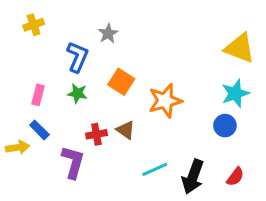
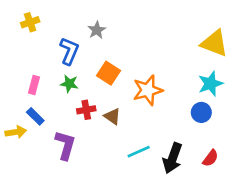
red cross: (96, 134) -> (86, 110), moved

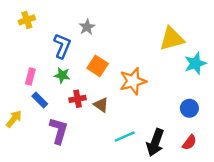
yellow triangle: (214, 43) -> (172, 39), moved, turned -36
cyan star: (210, 84) -> (195, 64), moved
blue circle: (201, 112) -> (189, 108), moved
blue rectangle: (35, 116) -> (40, 100), moved
yellow arrow: (16, 132) -> (14, 119), turned -42

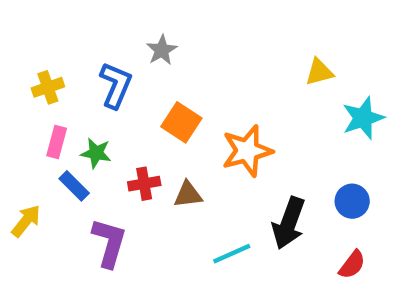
yellow cross: (27, 20) -> (48, 87), moved
yellow triangle: (172, 39) -> (319, 72), size x0.6
green star: (62, 75) -> (96, 153), moved
brown triangle: (101, 105) -> (188, 195), turned -42
black arrow: (155, 142) -> (289, 223), moved

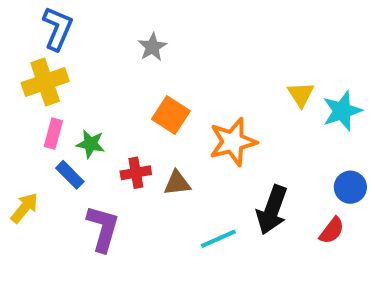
yellow triangle: (319, 72) -> (301, 94), moved, turned -48
blue L-shape: (116, 85) -> (57, 28), moved
yellow cross: (48, 87) -> (45, 82), size x1.5
blue circle: (352, 201) -> (350, 187), moved
red semicircle: (352, 265) -> (332, 230), moved

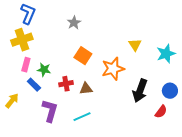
yellow triangle: (301, 94) -> (135, 45), moved
black arrow: (272, 210) -> (140, 91), moved
cyan line: (218, 239) -> (82, 117), moved

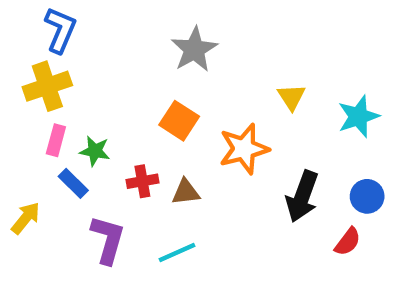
gray star: (74, 23) -> (194, 49), moved, size x1.5

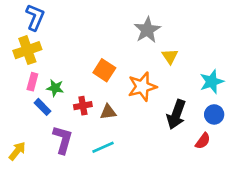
gray star: (194, 49) -> (147, 30), moved
cyan star: (358, 116) -> (212, 82), moved
yellow arrow: (26, 218) -> (17, 151), moved

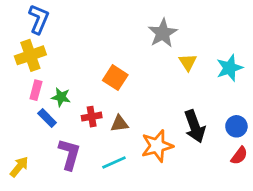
cyan star: (212, 82) -> (229, 68), moved
orange star: (142, 87) -> (157, 146), moved
black arrow: (176, 114) -> (195, 126), turned -40
red semicircle: (203, 141) -> (239, 156), moved

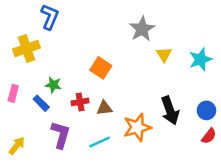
blue L-shape: (39, 19) -> (50, 17), moved
pink rectangle: (36, 90) -> (13, 93), moved

